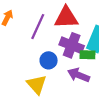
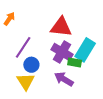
purple line: (38, 27) -> (23, 47), moved
blue circle: (49, 60) -> (31, 65), moved

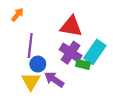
purple line: (23, 47) -> (30, 45), turned -30
purple arrow: (64, 79) -> (54, 79), moved

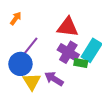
purple line: (30, 45) -> (29, 47), turned 35
blue circle: (38, 64) -> (20, 64), moved, size x1.5

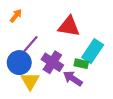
purple cross: (68, 52) -> (52, 62), moved
purple arrow: (54, 79) -> (73, 78), moved

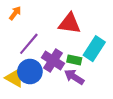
blue circle: (19, 63) -> (30, 72), moved
green rectangle: (81, 64) -> (74, 60), moved
yellow triangle: (30, 81) -> (15, 78), moved, turned -30

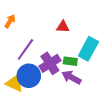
red triangle: (70, 23) -> (63, 27), size x0.6
purple cross: (53, 60) -> (50, 63), turned 30

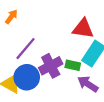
red triangle: (63, 27) -> (83, 29), moved, size x1.5
purple arrow: (71, 77) -> (88, 84), moved

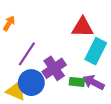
green rectangle: (73, 65) -> (77, 82), moved

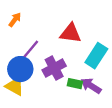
red triangle: (83, 27) -> (71, 33), moved
blue circle: (31, 83) -> (20, 69), moved

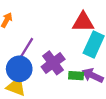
red triangle: (71, 33) -> (83, 22), moved

